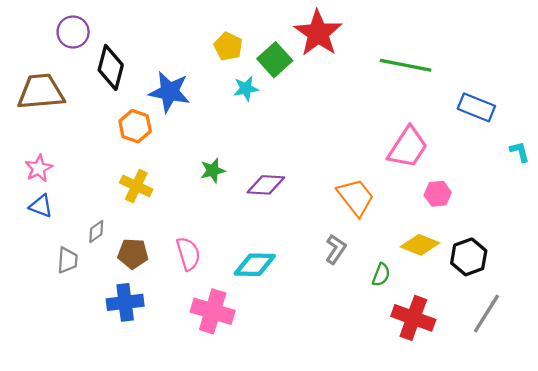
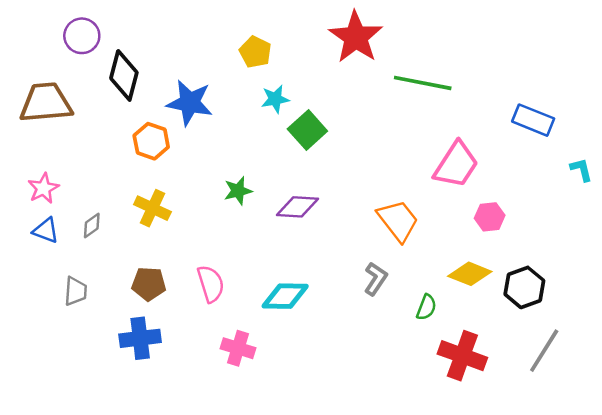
green square: (275, 60) -> (307, 130), moved
green line: (406, 65) -> (423, 83), moved
gray diamond: (96, 231) -> (92, 225), moved
pink cross: (213, 311) -> (238, 348), size x0.7

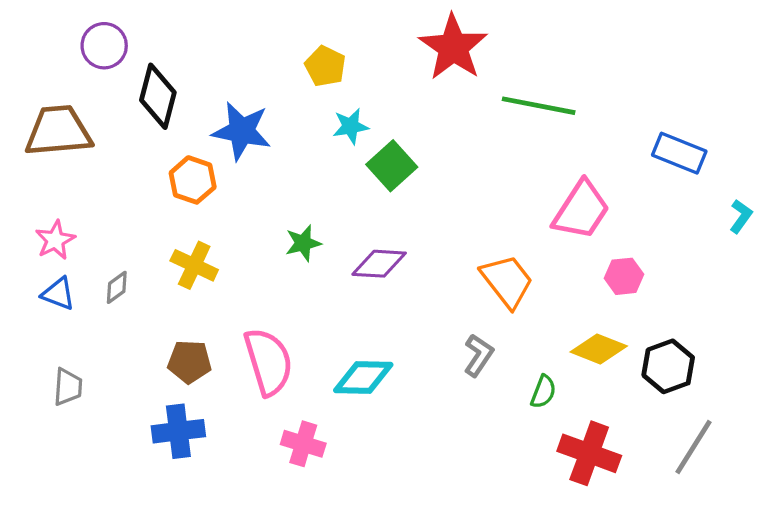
cyan L-shape: (581, 170) -> (741, 216), turned 50
pink semicircle: (211, 284) -> (268, 362), size x1.4
gray trapezoid: (76, 291) -> (68, 387), moved

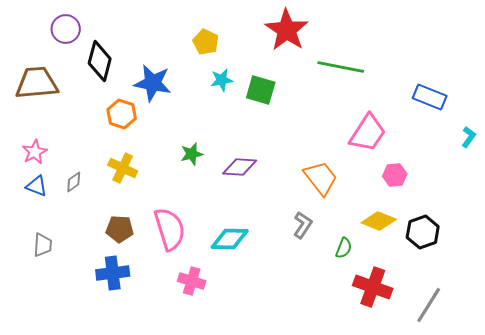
green square: (392, 166) -> (261, 90), moved, turned -32
gray line: (693, 447) -> (429, 305), moved

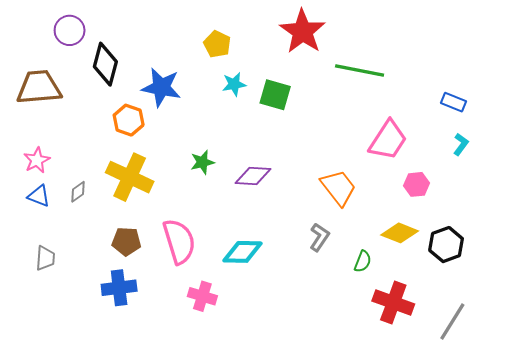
blue rectangle: (430, 97) -> (453, 102), size x0.7
cyan L-shape: (469, 137) -> (461, 144), moved
yellow cross: (123, 168) -> (130, 177), size x1.5

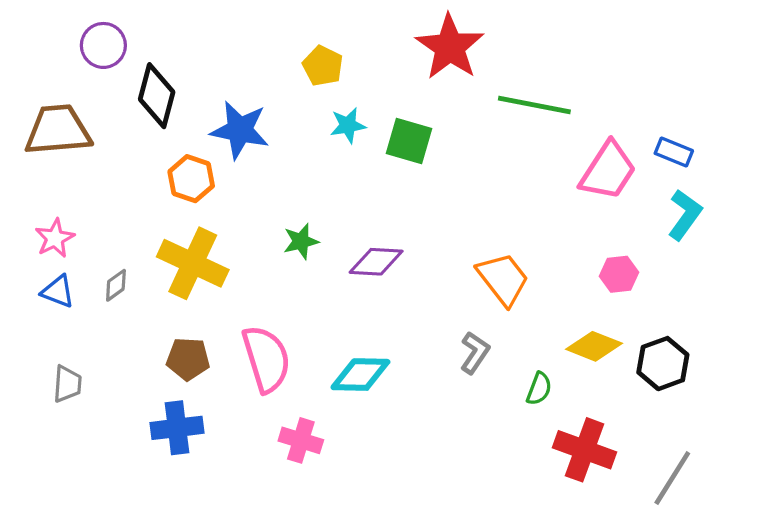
pink trapezoid: (388, 140) -> (608, 171), moved
cyan L-shape: (461, 144) -> (685, 215), size x1.5

